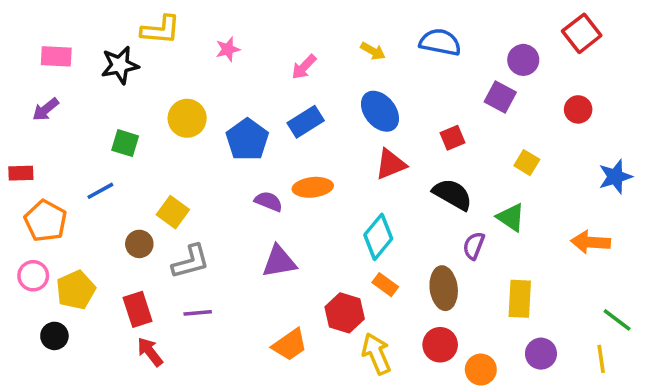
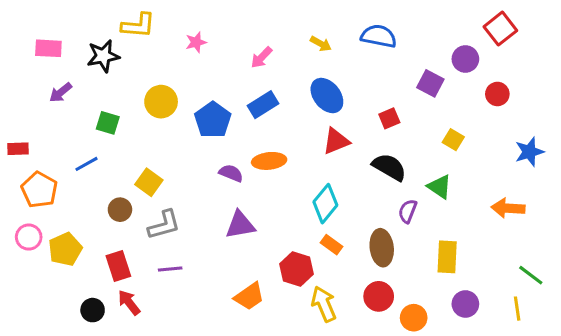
purple circle: (523, 60) -> (465, 59), moved
purple arrow: (46, 109) -> (61, 92), moved
black circle: (54, 336) -> (93, 310), moved

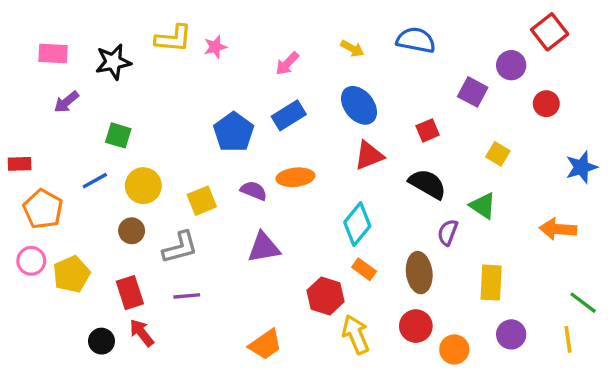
yellow L-shape: (138, 26) -> (173, 38), moved
yellow circle: (161, 102) -> (143, 186), moved
yellow square: (149, 182) -> (202, 201), moved, turned 32
orange trapezoid: (249, 296) -> (265, 344), moved

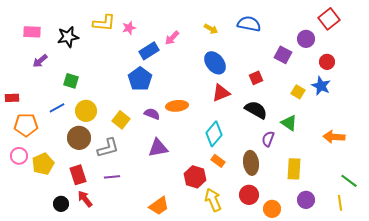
blue rectangle: (289, 115) -> (149, 51), moved
blue star: (581, 167) -> (321, 86), moved, turned -30
yellow square: (202, 201) -> (121, 120), turned -30
orange pentagon: (43, 209) -> (26, 125), turned -30
brown circle: (132, 231) -> (79, 138), size x1.5

